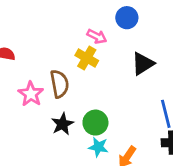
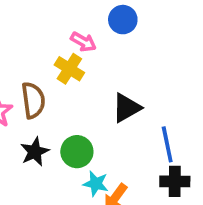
black triangle: (143, 64) -> (126, 108), moved
cyan star: (98, 147) -> (96, 184), moved

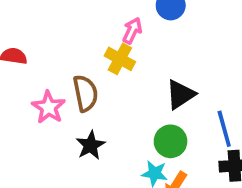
pink arrow: (83, 42) -> (132, 31), turned -90
green circle: (77, 152) -> (171, 141), moved

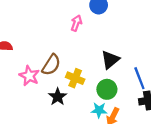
yellow cross: (120, 59) -> (75, 78), moved
brown semicircle: (85, 93) -> (51, 65), turned 50

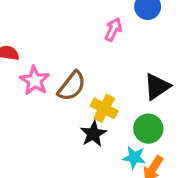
pink star: (29, 76) -> (35, 81), moved
black star: (58, 97) -> (93, 134), moved

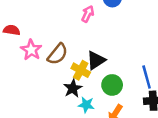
black triangle: (157, 87) -> (96, 60), moved
cyan star: (134, 157) -> (86, 105), moved

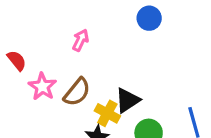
pink arrow: (88, 14) -> (81, 40), moved
red semicircle: (12, 30) -> (17, 60), turned 42

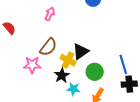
pink star: (42, 87) -> (32, 65), moved, turned -30

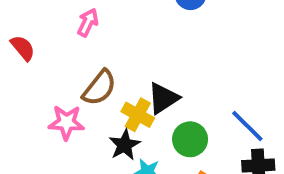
pink arrow: (50, 14) -> (88, 22), moved
blue line: (123, 64) -> (247, 126), turned -30

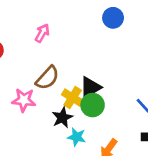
green circle: (190, 139) -> (93, 105), moved

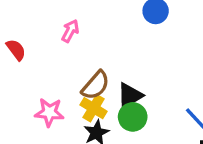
brown semicircle: (47, 78) -> (96, 85), moved
yellow cross: (73, 98) -> (94, 108), moved

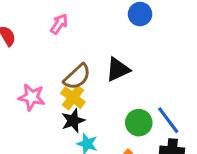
black triangle: (130, 96) -> (118, 69), moved
green circle: (133, 117) -> (139, 123), moved

